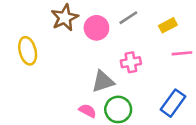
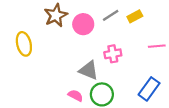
yellow rectangle: (168, 25) -> (135, 16), moved
gray triangle: (103, 81) -> (89, 70), turned 40

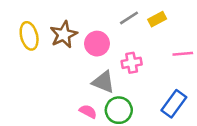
brown star: (56, 15) -> (64, 35), moved
pink circle: (83, 24) -> (97, 44), moved
yellow ellipse: (24, 44) -> (29, 36), moved

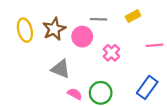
gray line: (129, 18) -> (98, 19), moved, turned 35
pink cross: (132, 63) -> (111, 53), turned -35
gray triangle: (103, 82) -> (61, 69), moved

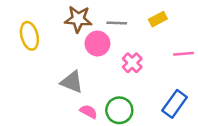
brown star: (54, 29) -> (78, 19), moved, turned 30

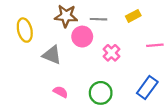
gray triangle: (72, 82) -> (52, 55), moved
pink semicircle: (88, 112) -> (61, 92), moved

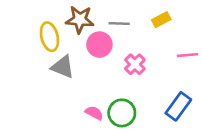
yellow ellipse: (25, 30) -> (49, 37), moved
pink semicircle: (61, 92) -> (94, 113), moved

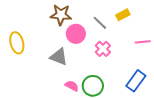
gray line: (119, 24) -> (100, 23), moved, turned 42
yellow ellipse: (49, 37) -> (17, 43), moved
gray triangle: (63, 67) -> (59, 57), moved

